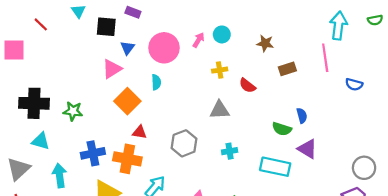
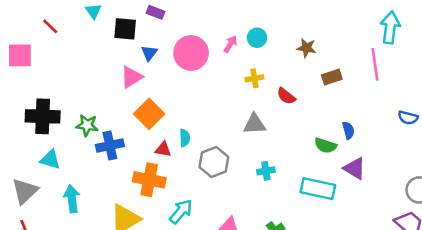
cyan semicircle: (156, 82) -> (185, 138), moved
blue semicircle: (354, 84) -> (408, 118), moved
blue cross: (93, 153) -> (110, 146), moved

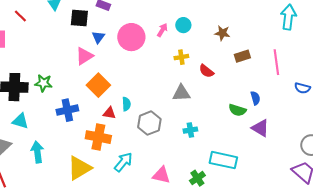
pink line: (375, 64) -> (276, 62), moved
green star: (87, 125) -> (43, 83), moved
cyan rectangle: (318, 189) -> (223, 160), moved

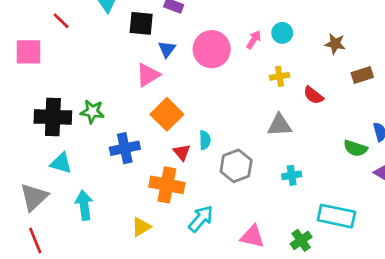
red triangle: (109, 113) -> (182, 152), turned 40
yellow triangle: (79, 168) -> (141, 227), size x0.6

